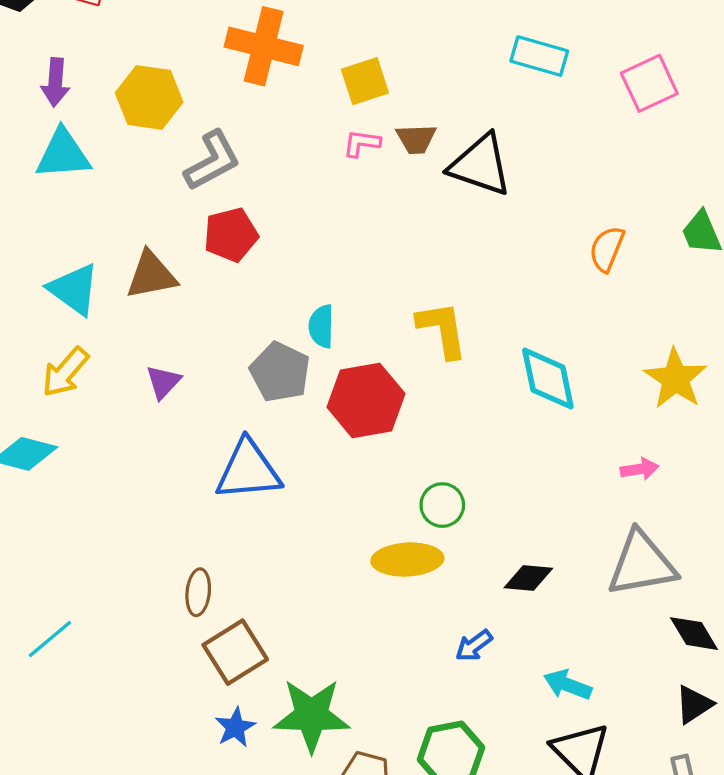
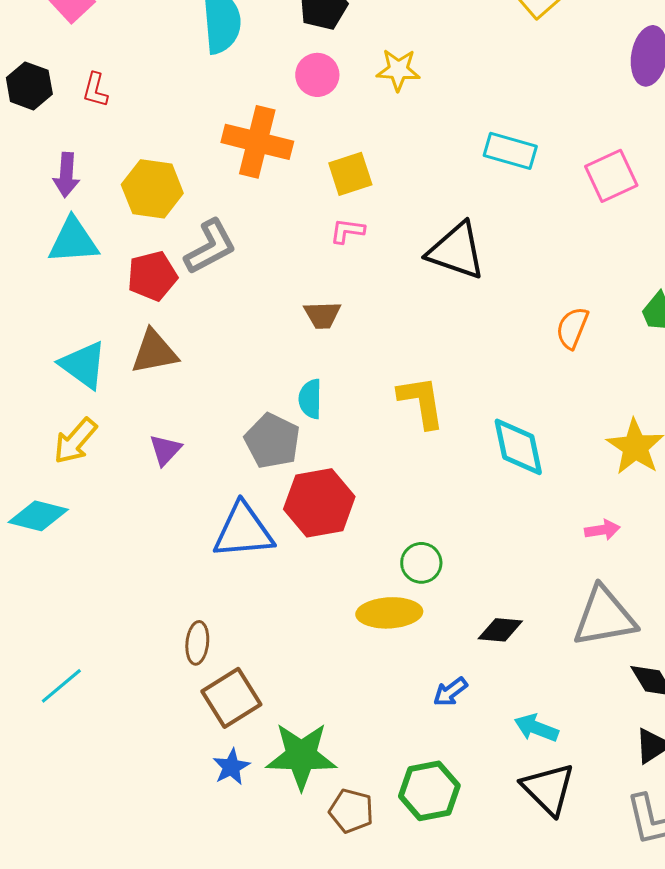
brown trapezoid: (416, 139) -> (322, 315), moved
red pentagon: (231, 235) -> (152, 276), moved
red hexagon: (366, 400) -> (319, 503), moved

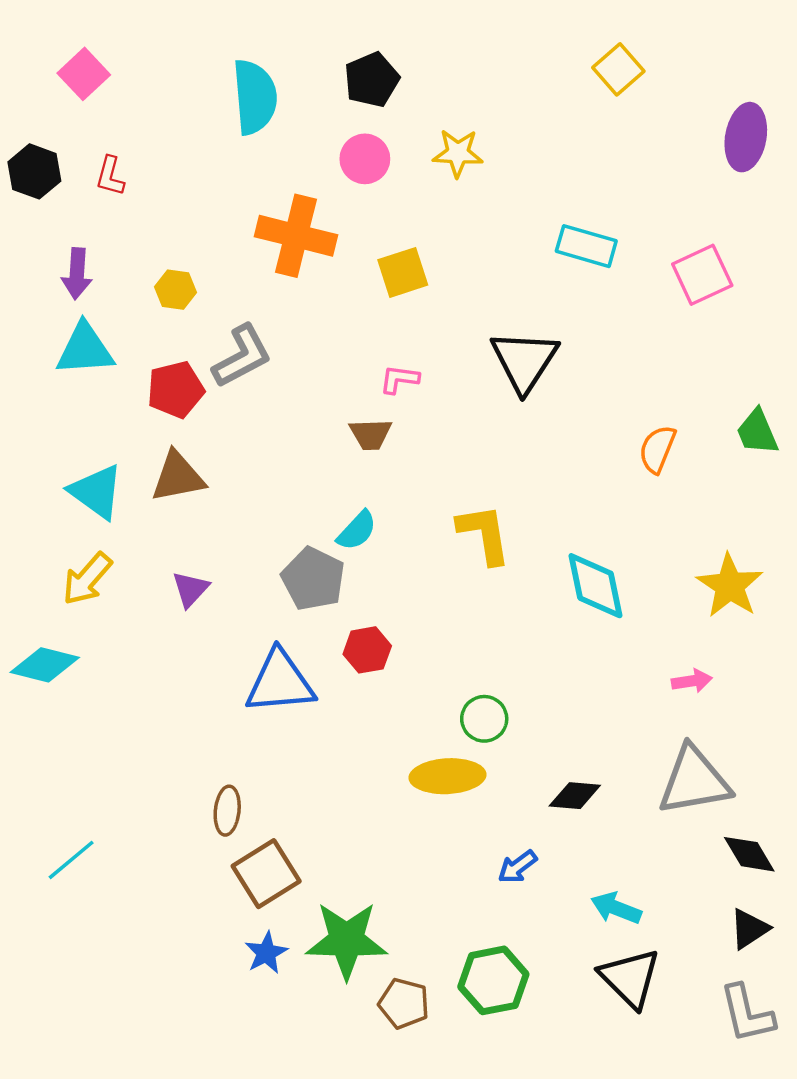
yellow hexagon: (152, 189) -> (176, 290), size x0.6
pink L-shape: (347, 231) -> (399, 379), moved
black triangle: (456, 251) -> (524, 361), turned 44
cyan semicircle: (310, 399) -> (357, 531), turned -138
red hexagon: (319, 503) -> (367, 650), size x0.6

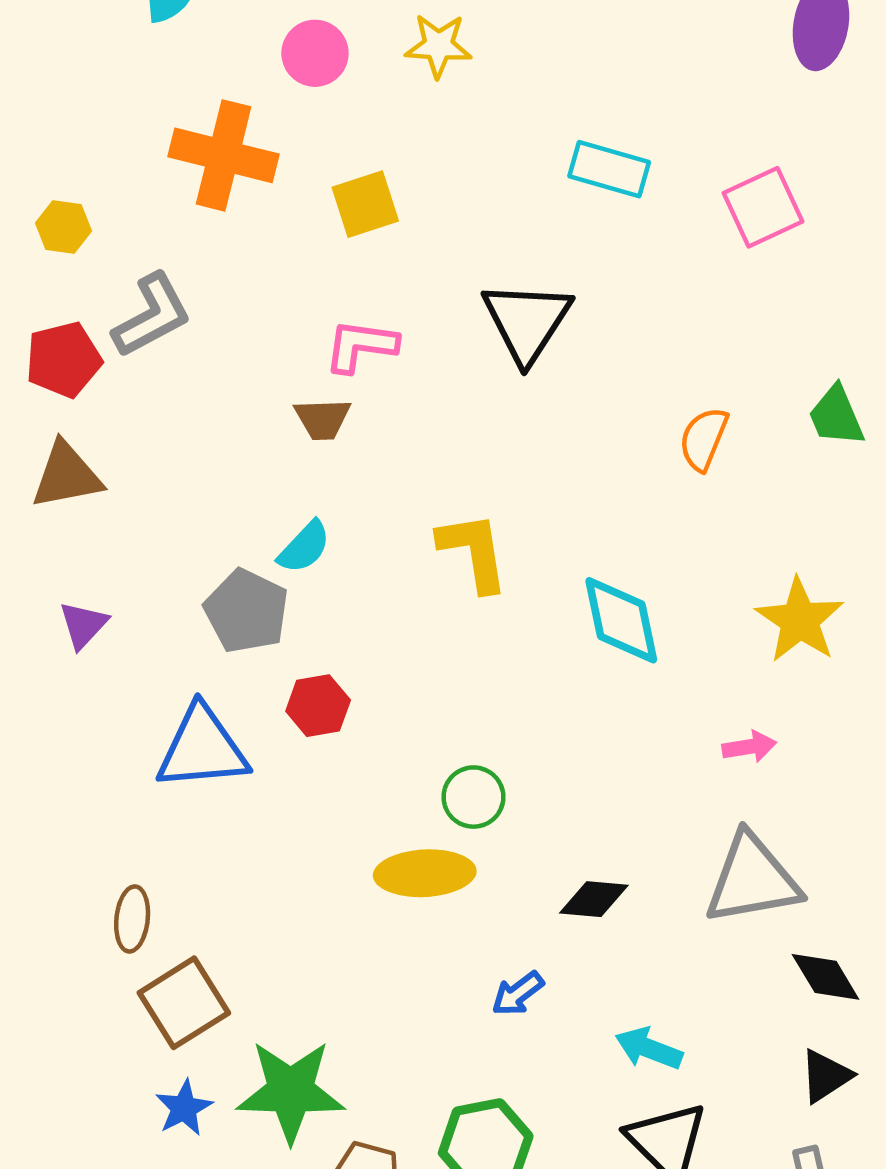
pink L-shape: (399, 379) -> (361, 346), size x1.4

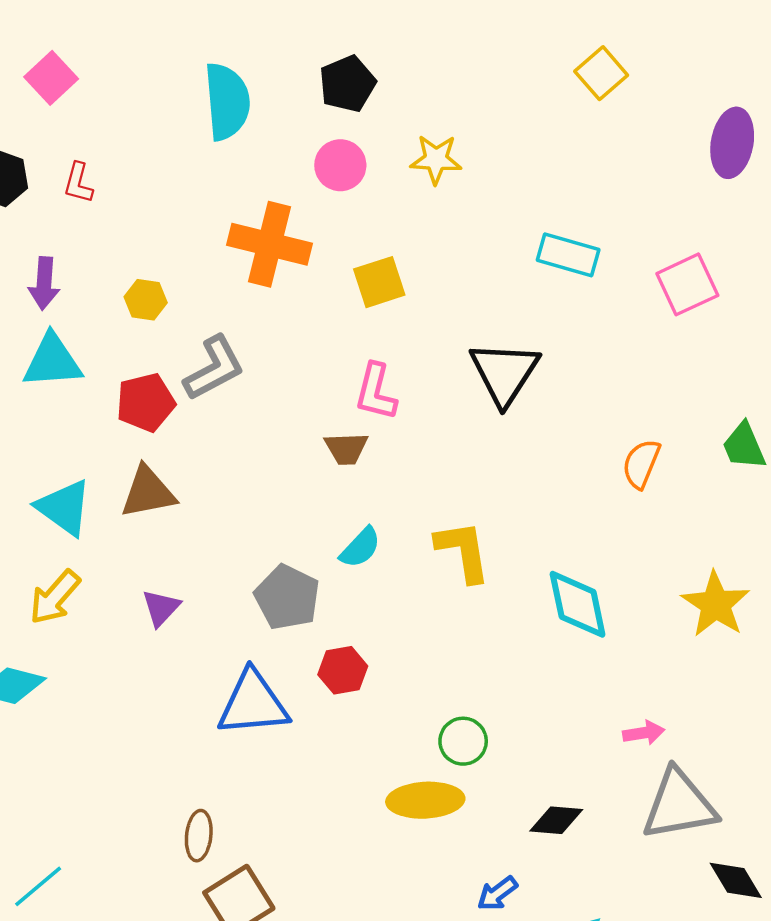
pink L-shape: (361, 346) -> (376, 392), turned -84
cyan semicircle: (304, 547) -> (360, 548), moved
pink arrow: (749, 747) -> (644, 733), moved

